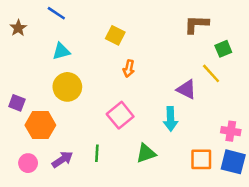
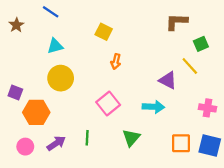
cyan arrow: (171, 119) -> (153, 107), turned -85
pink cross: (231, 131) -> (207, 108), moved
green triangle: (146, 153) -> (131, 138), turned -30

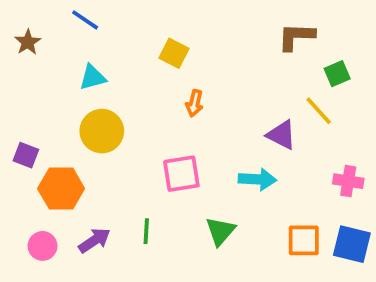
pink square: (108, 103) -> (181, 174), turned 30

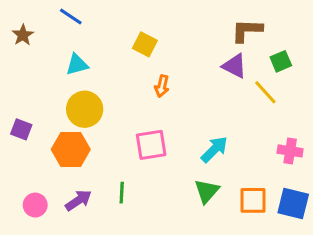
purple triangle: (281, 135) -> (234, 66), moved
cyan arrow: (257, 179) -> (214, 149), turned -48
orange hexagon: (61, 189) -> (71, 149), moved
green triangle: (220, 231) -> (207, 191), moved

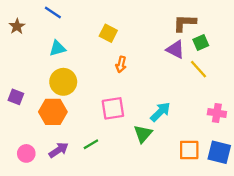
green square: (281, 61) -> (201, 43), moved
green triangle: (207, 191) -> (143, 134), moved
green line: (122, 193) -> (91, 144), turned 56

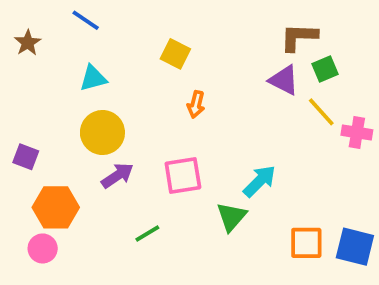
orange hexagon: (53, 112) -> (56, 207), moved
pink cross: (217, 113) -> (357, 132), moved
purple arrow: (59, 150) -> (117, 176), moved

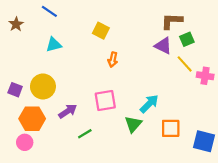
yellow circle: (102, 132) -> (43, 86), moved
purple arrow: (117, 176) -> (68, 111), moved
orange square: (306, 243) -> (171, 128), moved

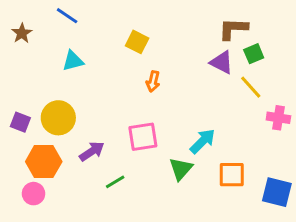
pink cross: (205, 76) -> (278, 118), moved

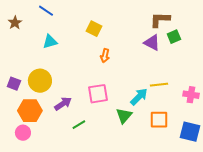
yellow line: (251, 87) -> (159, 85), moved, turned -54
pink cross: (278, 118) -> (191, 95), moved

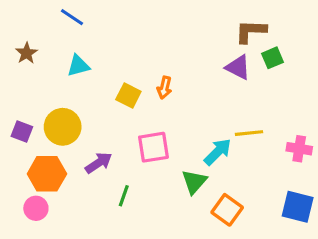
brown star: (15, 23) -> (27, 53), moved
yellow square: (94, 29) -> (128, 95), moved
orange square: (159, 120) -> (227, 210), moved, turned 36
green line: (79, 125) -> (124, 196), turned -40

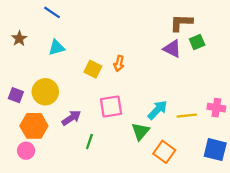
yellow line: (249, 133) -> (187, 116), moved

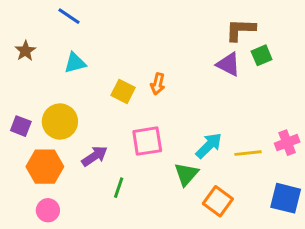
pink cross: (216, 108) -> (287, 143), turned -30
pink circle: (26, 151) -> (48, 210), moved

